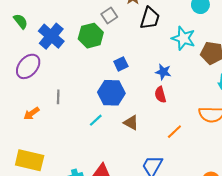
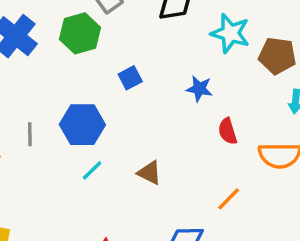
blue hexagon: (111, 93) -> (82, 125), moved
red semicircle: (160, 95) -> (228, 131), moved
orange line: (174, 132) -> (229, 199), moved

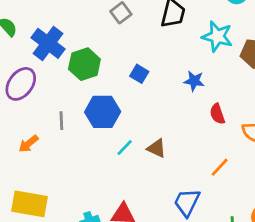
green hexagon: (80, 33) -> (84, 64), moved
blue square: (130, 78) -> (139, 74), turned -30
cyan line: (92, 170) -> (125, 147), moved

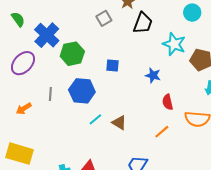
blue square: (139, 74) -> (113, 66), turned -32
orange line: (220, 167) -> (162, 132), moved

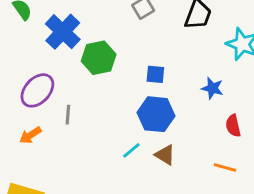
purple ellipse: (23, 63) -> (37, 90), moved
blue hexagon: (82, 91) -> (156, 114), moved
orange line: (162, 132) -> (225, 168), turned 56

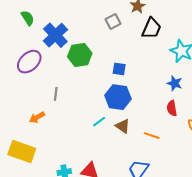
blue star: (212, 88) -> (175, 83), moved
purple ellipse: (37, 90) -> (29, 62), moved
orange arrow: (30, 135) -> (37, 117), moved
orange line: (225, 168) -> (152, 136), moved

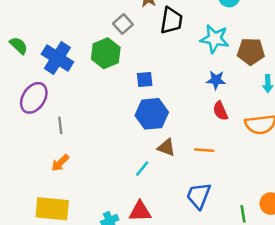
green hexagon: (80, 55) -> (106, 53), moved
gray line: (56, 94) -> (60, 125), moved
cyan line: (99, 122) -> (142, 169), moved

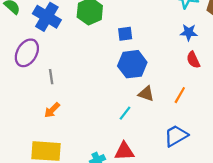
orange line: (204, 150) -> (180, 95), turned -63
blue trapezoid: (199, 196) -> (176, 136), turned 40

